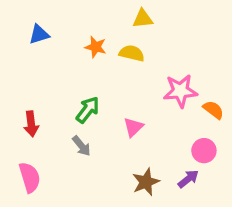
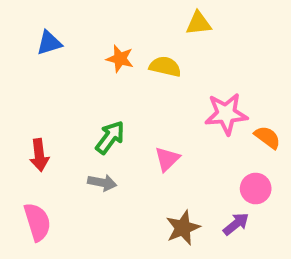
yellow triangle: (143, 19) -> (199, 23), moved
gray arrow: (81, 146) -> (102, 183), turned -40

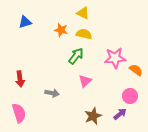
yellow triangle: (199, 23) -> (83, 13), moved, turned 32
green arrow: (110, 137) -> (76, 56), moved

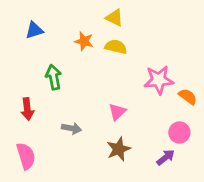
green arrow: (76, 56) -> (54, 77), moved, turned -48
brown star: (93, 116) -> (119, 149), moved

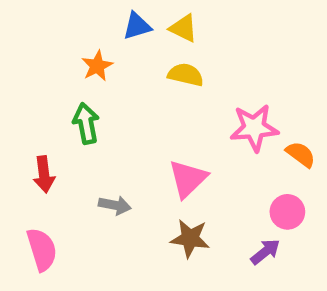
blue triangle: (34, 30) -> (137, 26), moved
orange star: (84, 41) -> (97, 66), moved, turned 30
pink triangle: (117, 112) -> (188, 179), size x1.4
brown star: (119, 149) -> (190, 238), turned 30

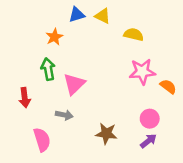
yellow semicircle: (186, 75) -> (134, 34), moved
pink triangle: (188, 179) -> (74, 84), moved
pink circle: (287, 212) -> (150, 119), moved
pink semicircle: (42, 249) -> (42, 140), moved

